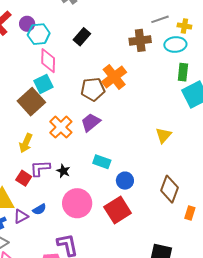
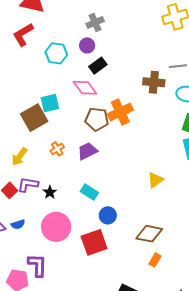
purple circle: (27, 24) -> (87, 45), moved
pink diamond: (48, 61) -> (85, 88), moved, turned -50
orange cross: (61, 127) -> (57, 149), size x0.6
brown diamond: (169, 189) -> (149, 234), turned 68
orange rectangle: (190, 213) -> (155, 260), moved

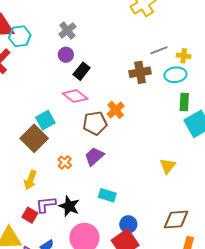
cyan hexagon: (56, 53) -> (20, 36), moved
orange cross: (120, 112) -> (116, 110), size x0.7
black star: (50, 192) -> (69, 206), size x1.5
blue circle: (108, 215) -> (128, 224), moved

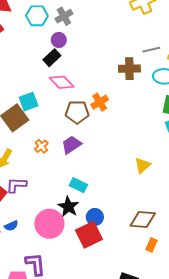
cyan hexagon: (20, 36) -> (37, 16), moved
black rectangle: (82, 71) -> (52, 58), moved
black star: (69, 206) -> (68, 207), moved

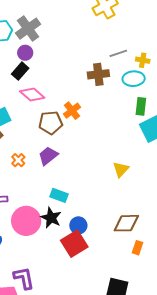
gray cross: (64, 16) -> (28, 29), size x1.4
pink circle: (49, 224) -> (26, 221), moved

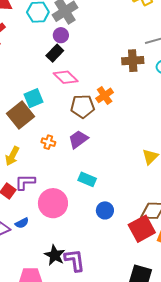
orange cross: (18, 160) -> (48, 142), turned -32
black star: (51, 218) -> (55, 255), moved
red square: (74, 244) -> (142, 229), moved
purple L-shape: (24, 278) -> (75, 260), moved

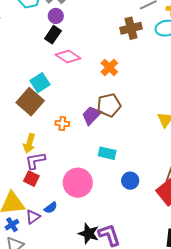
brown pentagon: (82, 106) -> (109, 105), moved
purple L-shape: (25, 182) -> (35, 161), moved

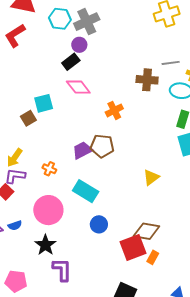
brown square: (30, 102) -> (28, 118), size x0.6
orange cross: (62, 123) -> (49, 169), moved
cyan rectangle: (107, 153) -> (86, 191), size x1.4
black star: (89, 234) -> (45, 245), moved

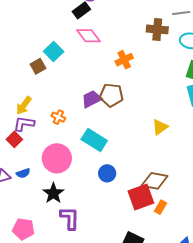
cyan square: (44, 103) -> (54, 51), turned -30

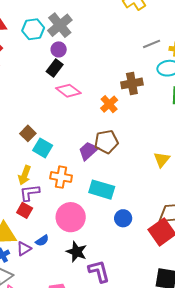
brown cross: (157, 29) -> (132, 83), moved
cyan square: (54, 51) -> (43, 148), moved
orange cross: (58, 117) -> (61, 177), size x1.5

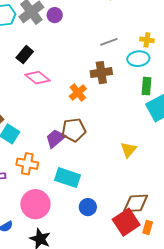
gray line: (152, 44) -> (109, 42), moved
purple circle: (59, 49) -> (55, 15), moved

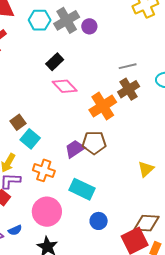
gray line: (109, 42) -> (128, 66), moved
brown cross: (101, 73) -> (129, 89), turned -30
orange cross: (78, 92) -> (103, 106), size x1.5

